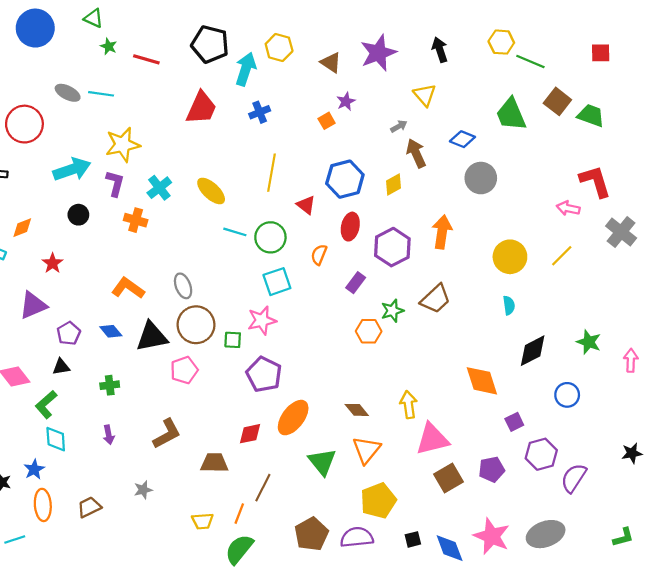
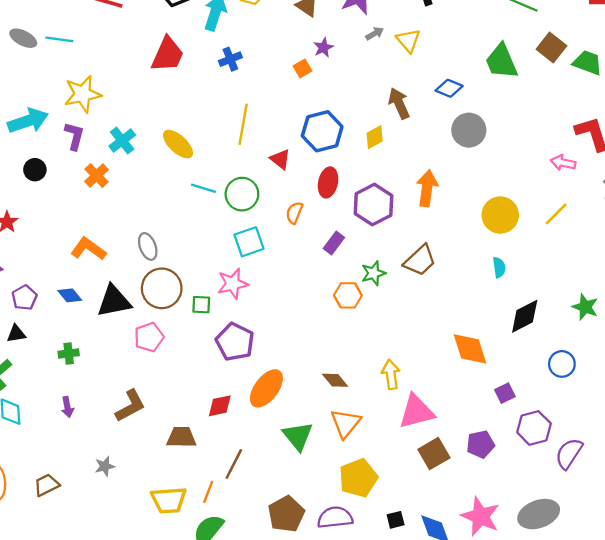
gray arrow: (399, 126) -> (375, 34), moved
orange cross: (136, 220) -> (97, 175), turned 30
yellow trapezoid: (202, 521) -> (169, 500), size x1.5

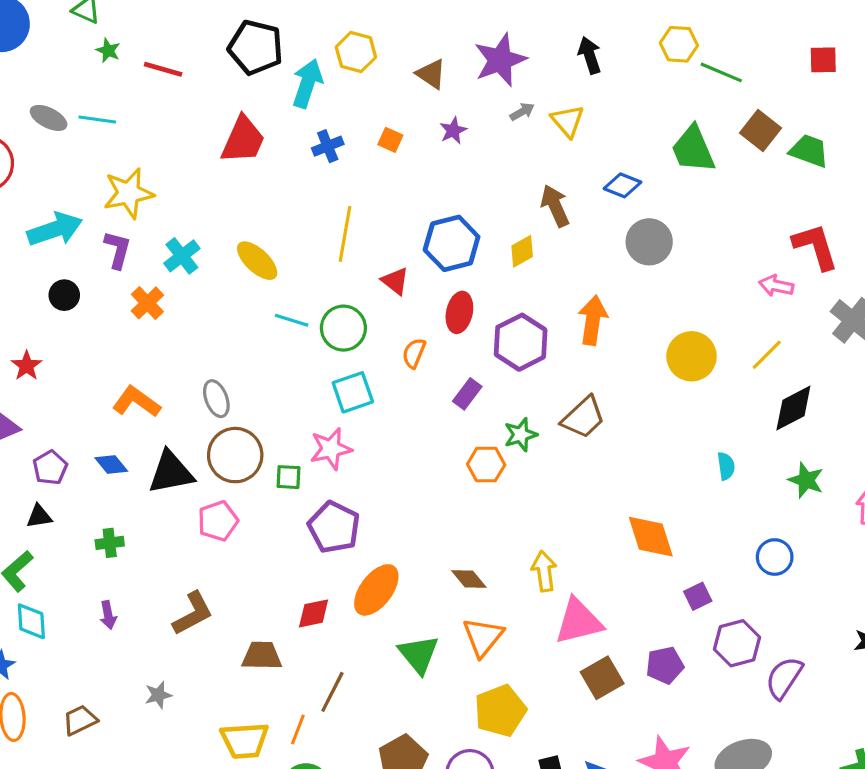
orange square: (302, 68) -> (390, 140), moved, turned -36
cyan semicircle: (499, 267) -> (726, 466), moved
black diamond: (525, 316) -> (793, 408), moved

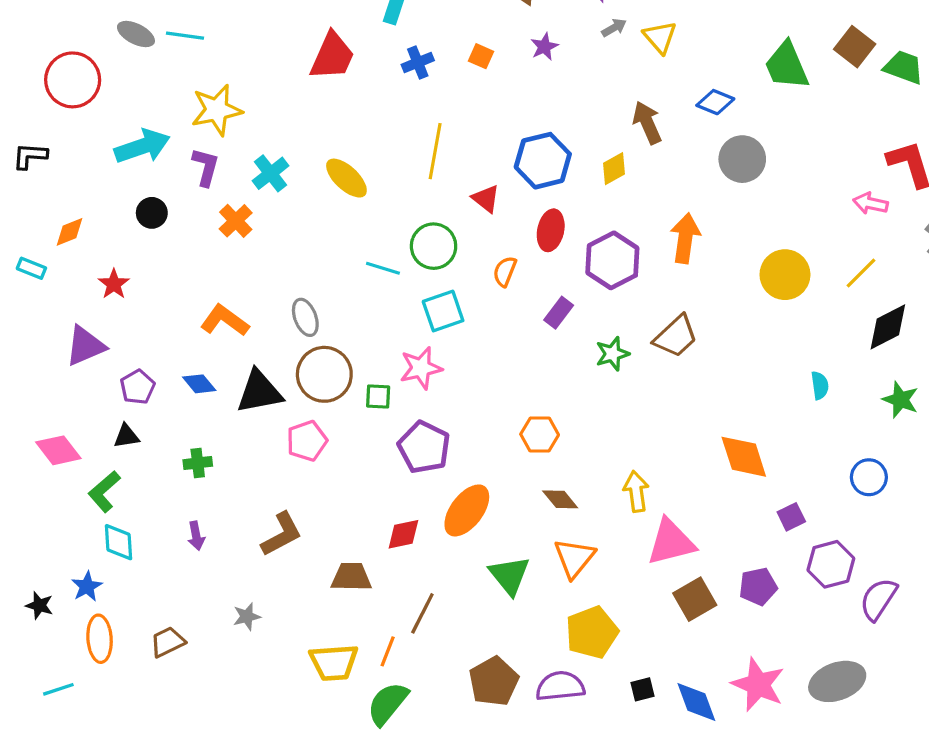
cyan line: (292, 320) -> (383, 268), moved
orange hexagon: (486, 464) -> (540, 434), moved

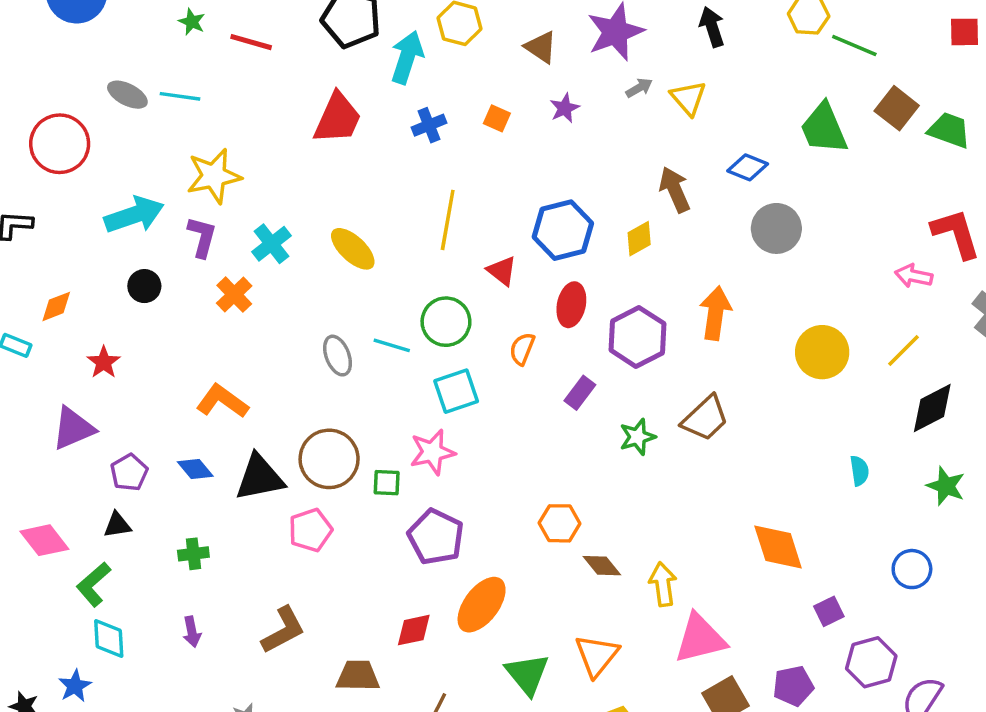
gray ellipse: (305, 317) -> (338, 356), moved
brown diamond: (560, 499) -> (602, 566), moved

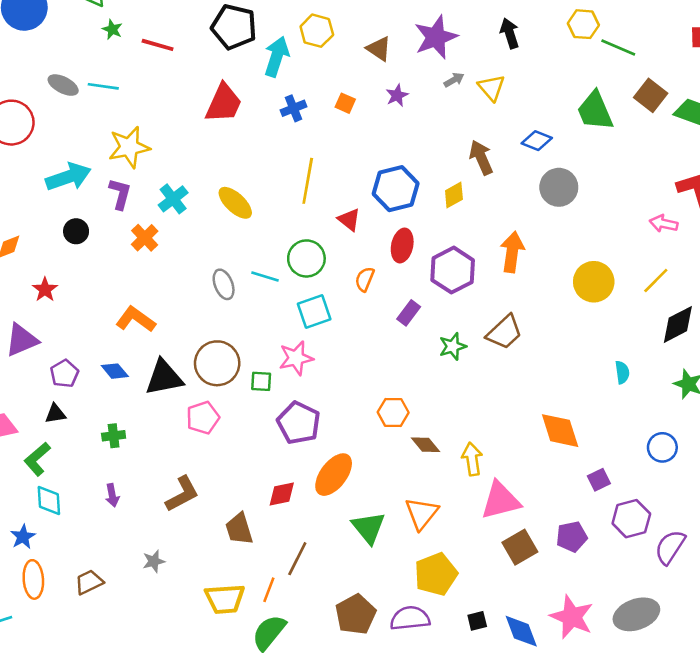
brown trapezoid: (358, 676) -> (239, 529), turned -108

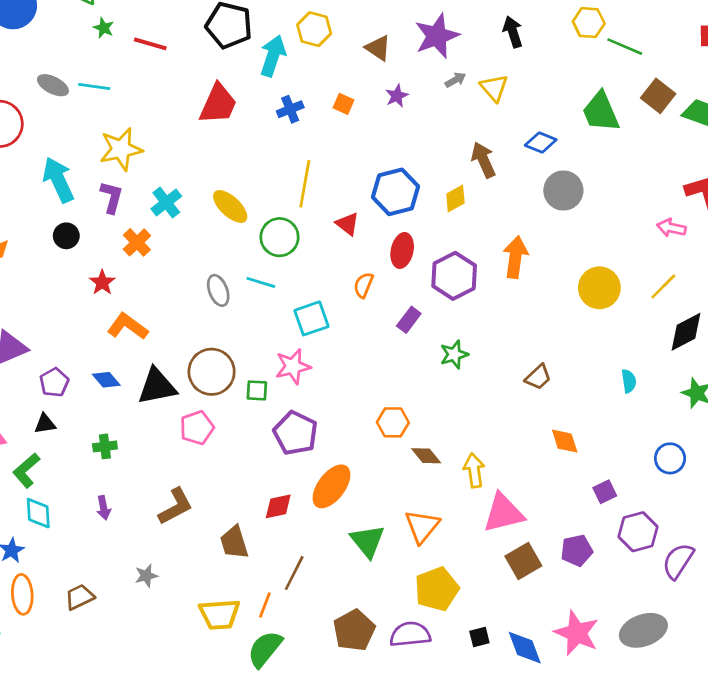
cyan arrow: (68, 177) -> (58, 180), turned -96
green circle: (306, 258) -> (280, 237), moved
red star: (45, 290) -> (102, 282), moved
brown trapezoid: (504, 332) -> (538, 377), moved, size x0.7
orange diamond: (560, 431) -> (565, 441), size x0.7

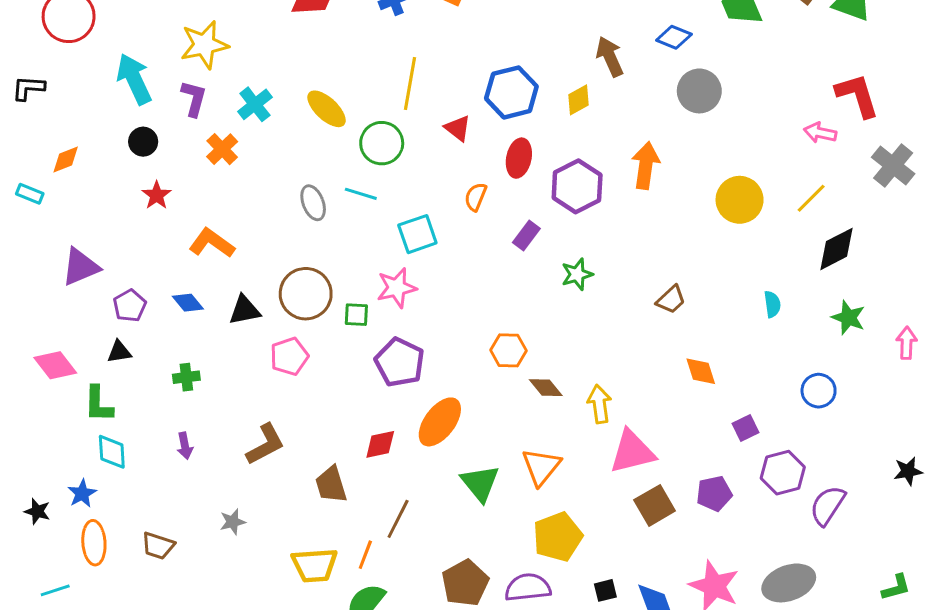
red star: (102, 282) -> (157, 195), moved
black triangle: (157, 386) -> (245, 310), size x0.7
green L-shape: (26, 470) -> (98, 404), turned -48
brown trapezoid: (80, 597) -> (158, 546), turned -136

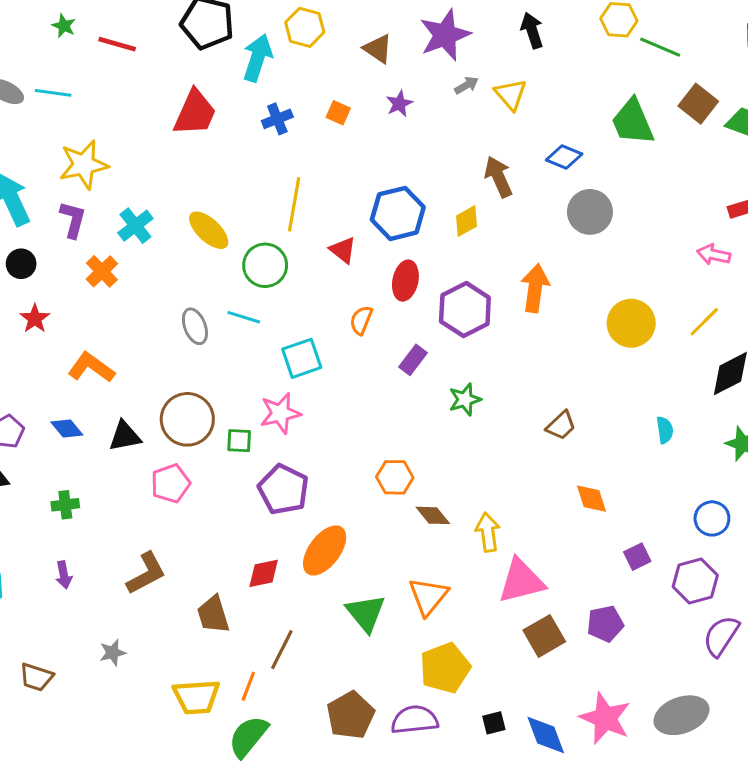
purple hexagon: (783, 473) -> (695, 581), moved

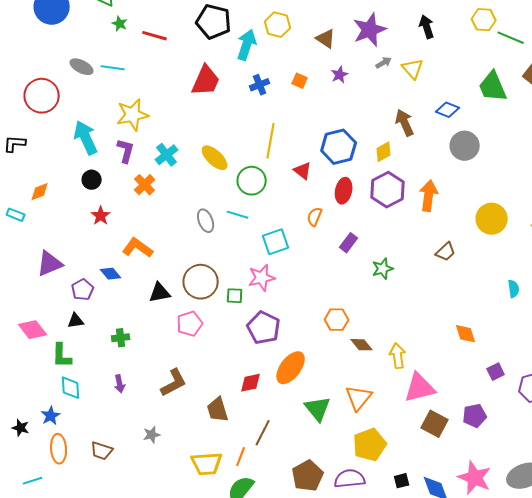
purple hexagon: (465, 310) -> (388, 190), moved
brown trapezoid: (561, 425) -> (446, 252), moved
blue diamond: (67, 428) -> (111, 274), moved
brown square: (544, 636) -> (435, 424), turned -32

